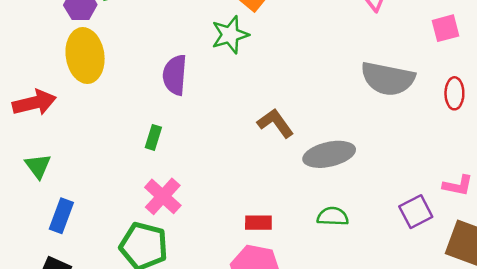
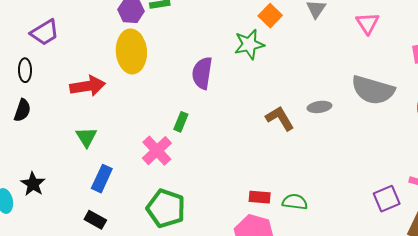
gray ellipse: (329, 154) -> (319, 107), moved, size x0.6
pink cross: (163, 196) -> (157, 151), moved
green semicircle: (333, 216) -> (295, 202), moved

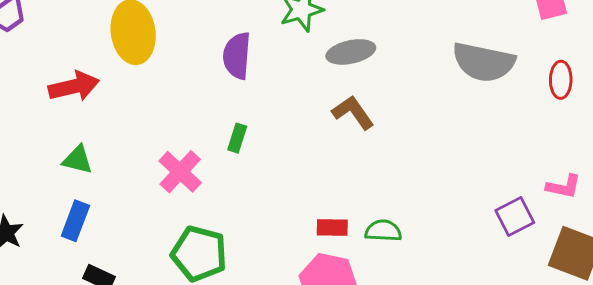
gray ellipse: (319, 107) -> (351, 52), moved, size x1.4
green rectangle: (181, 122) -> (237, 138), moved
green triangle: (86, 137) -> (78, 160), turned -40
blue rectangle: (102, 179) -> (75, 221), moved

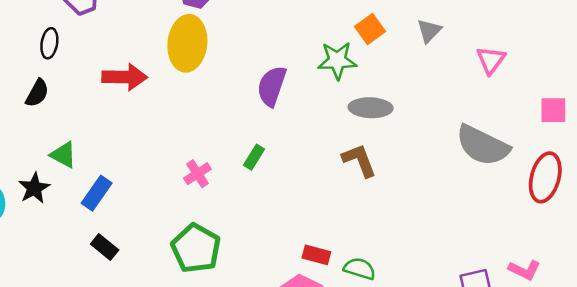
red ellipse: (561, 80) -> (545, 177), size x1.5
green triangle: (78, 160) -> (63, 155), moved
pink cross: (180, 172) -> (197, 174), size x0.7

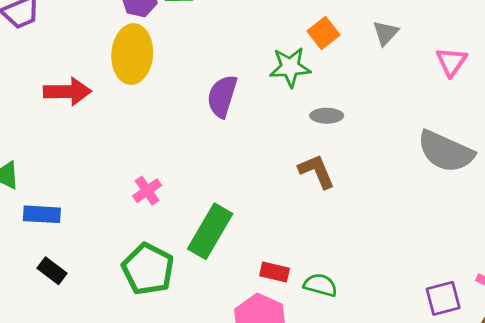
gray ellipse: (371, 108) -> (327, 116), size x0.7
green rectangle: (254, 157) -> (210, 231), moved, size x2.0
blue rectangle: (97, 193) -> (42, 214), turned 60

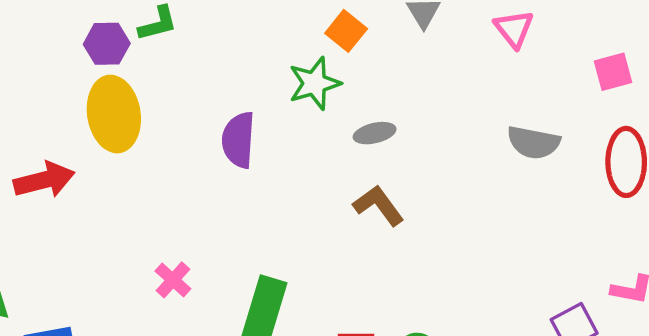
gray semicircle: (446, 152) -> (534, 142), size x0.7

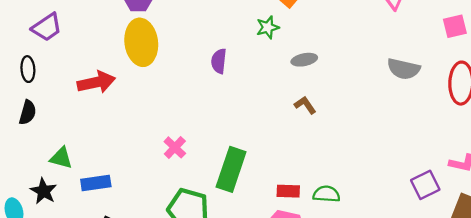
green star: (315, 83) -> (268, 27), size x0.7
purple semicircle: (238, 140) -> (219, 61), size x0.7
brown L-shape: (378, 205) -> (305, 105), size x0.7

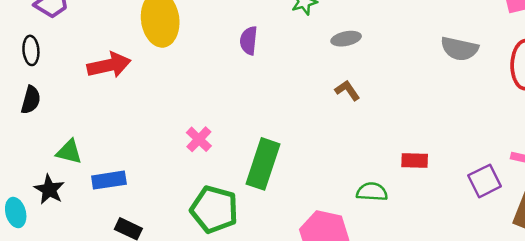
red rectangle: (288, 191) -> (415, 161), moved

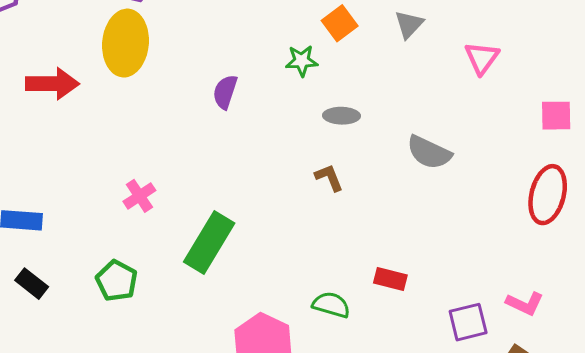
gray semicircle: (459, 49) -> (429, 152), moved
green pentagon: (214, 209) -> (117, 281), moved, size x0.7

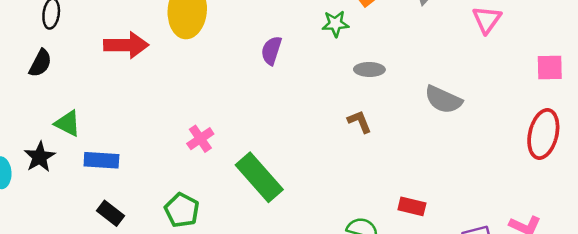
green rectangle: (209, 243) -> (259, 177), turned -72

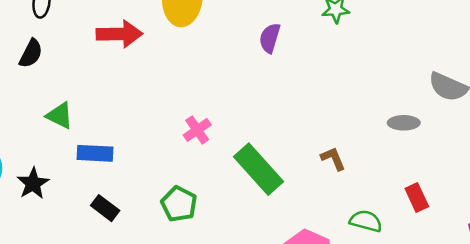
gray ellipse: (369, 69) -> (404, 123), moved
brown L-shape: (360, 122) -> (333, 159), moved
black star: (40, 157) -> (33, 183), moved
red rectangle: (412, 206) -> (417, 198), turned 52

